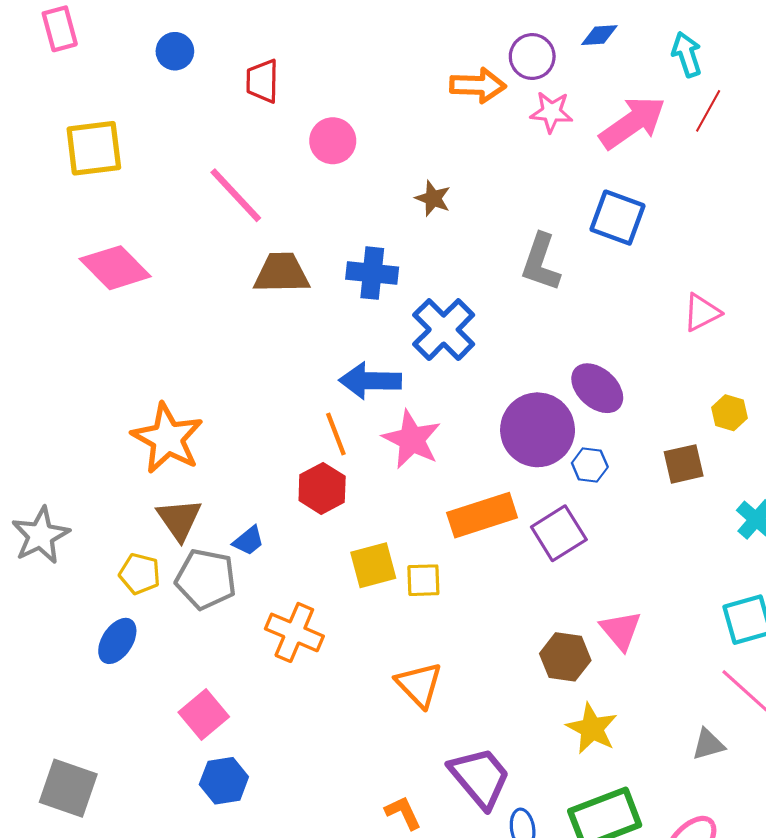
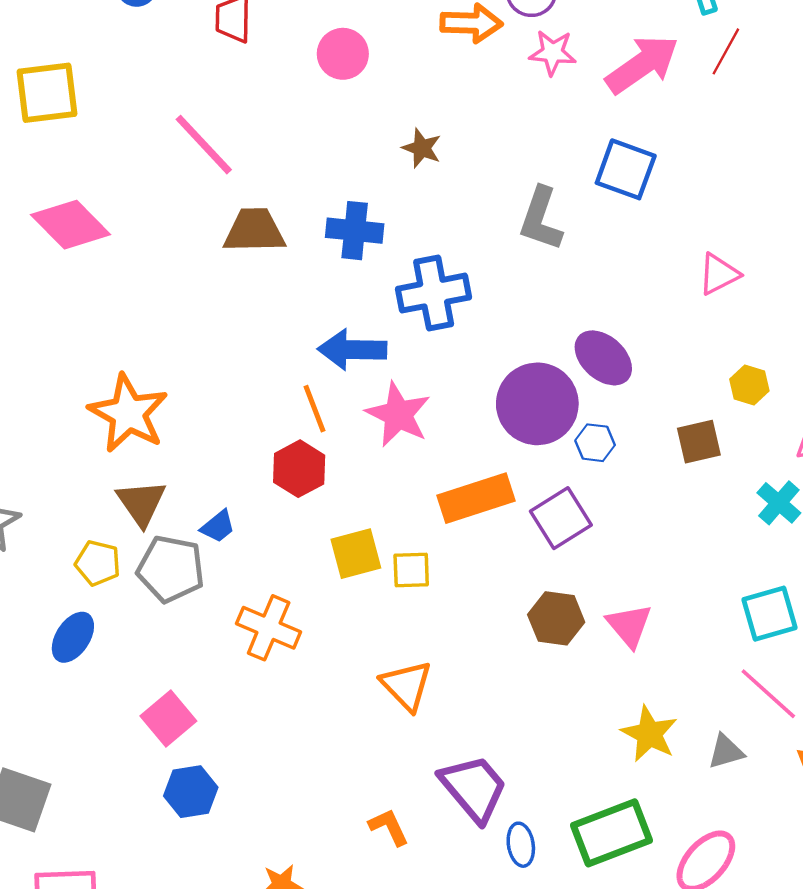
pink circle: (333, 141) -> (343, 54), moved
blue cross: (444, 330) -> (434, 293), turned 34
brown hexagon: (565, 657) -> (556, 618), moved
yellow star: (592, 728) -> (649, 734), moved

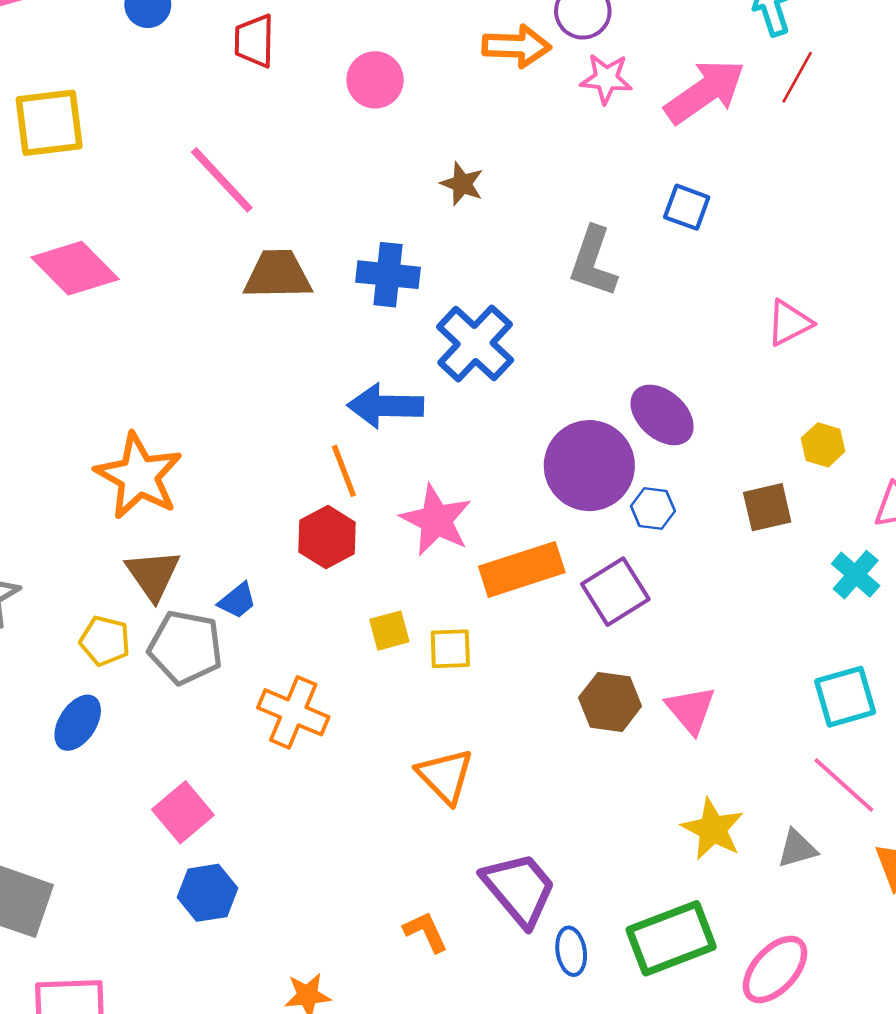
blue square: (626, 169) -> (687, 207), size x0.7
blue cross: (434, 293) -> (475, 344), turned -36
pink star: (398, 414) -> (436, 520), moved
yellow square: (356, 554) -> (389, 631), size x0.7

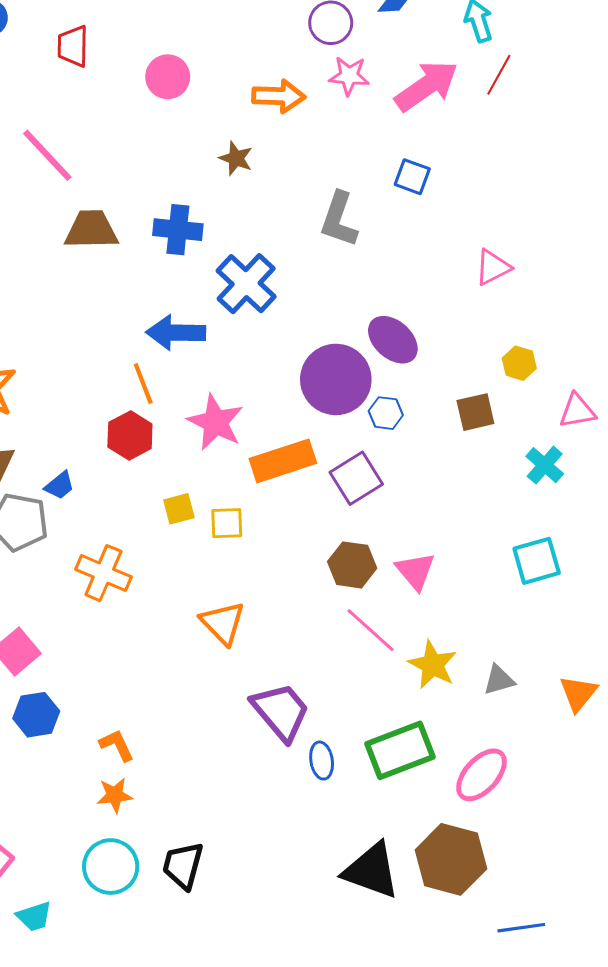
orange arrow: (517, 46) -> (279, 96), moved
pink line: (844, 785) -> (370, 630), moved
orange L-shape: (426, 932) -> (117, 745), moved

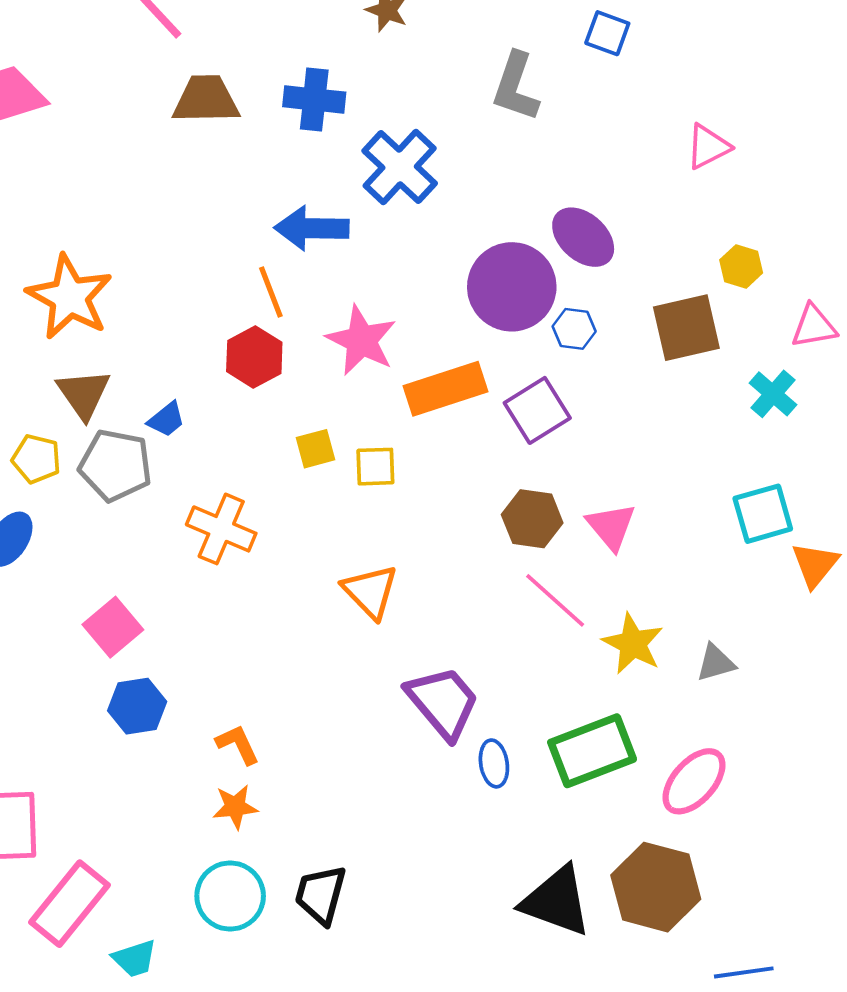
brown square: (475, 412) -> (686, 328), size x1.4
orange triangle: (578, 693) -> (815, 565), moved

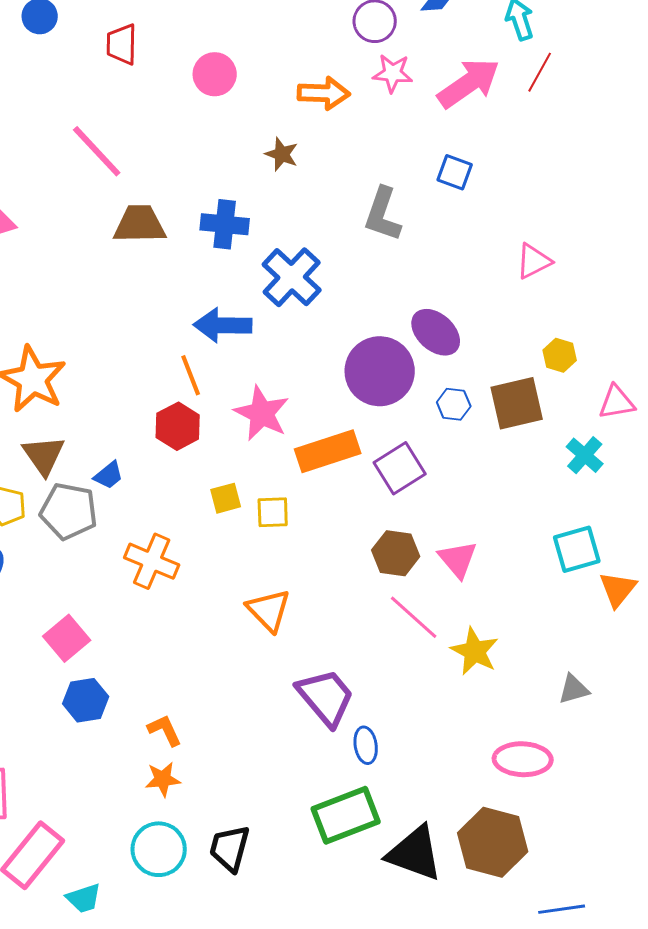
blue hexagon: (574, 329) -> (454, 404), moved
gray triangle: (716, 663) -> (574, 689), moved
green rectangle: (592, 751) -> (346, 815), moved
pink ellipse: (694, 781) -> (523, 759), turned 50

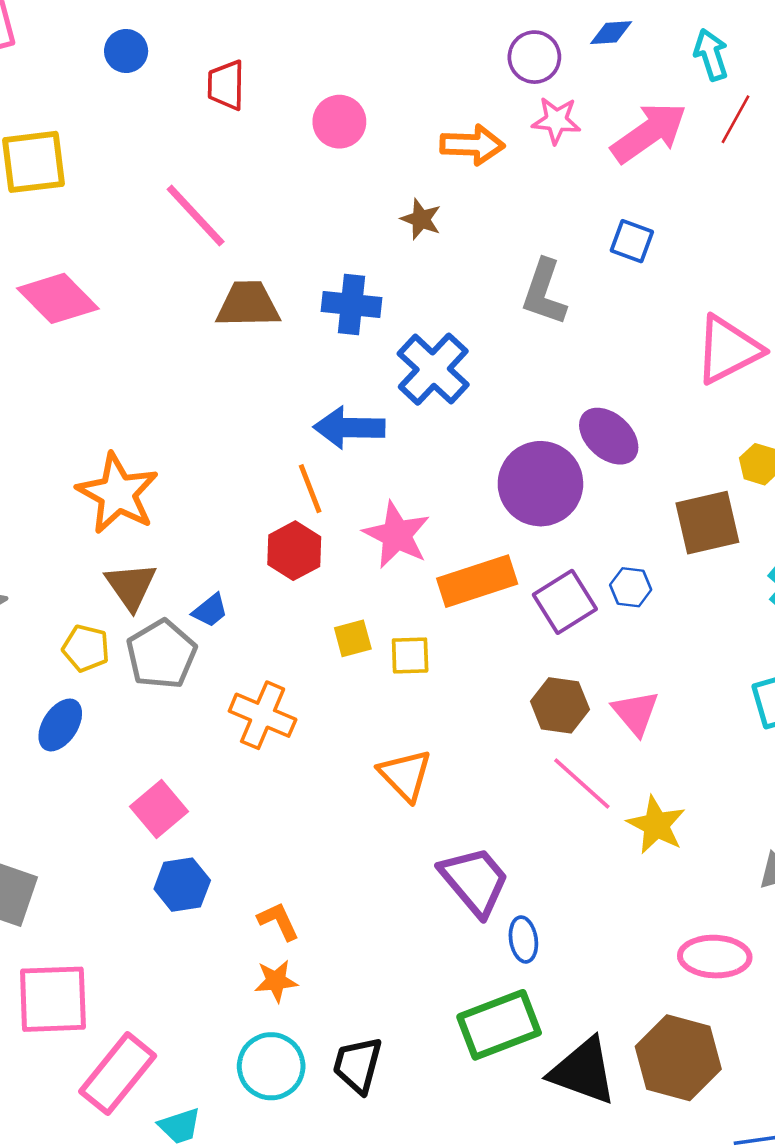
pink triangle: (534, 261) -> (728, 350), size x1.6
blue hexagon: (454, 404) -> (631, 587), moved
gray pentagon: (69, 511) -> (161, 654), turned 30

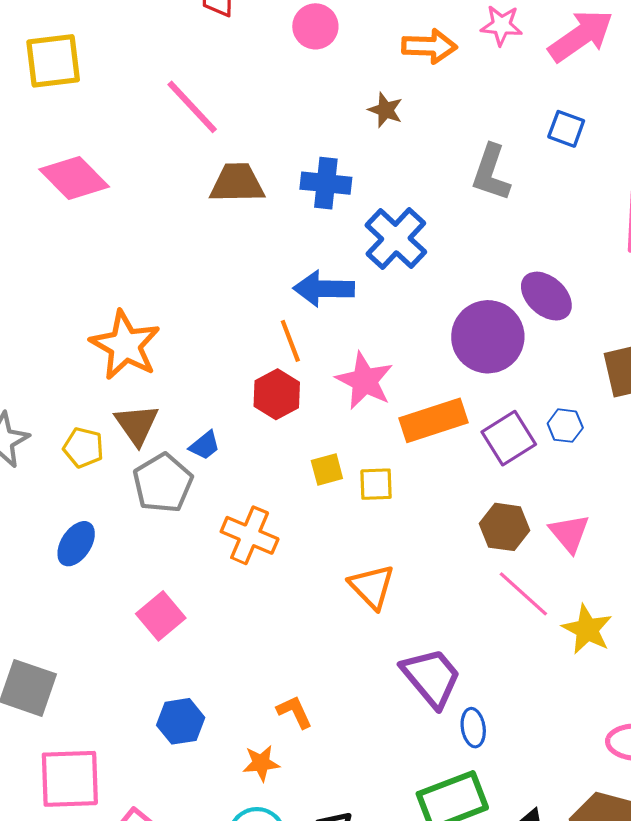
yellow pentagon: (86, 648) -> (83, 448), moved
blue hexagon: (182, 885) -> (181, 721), moved
orange L-shape: (278, 921) -> (295, 712), moved

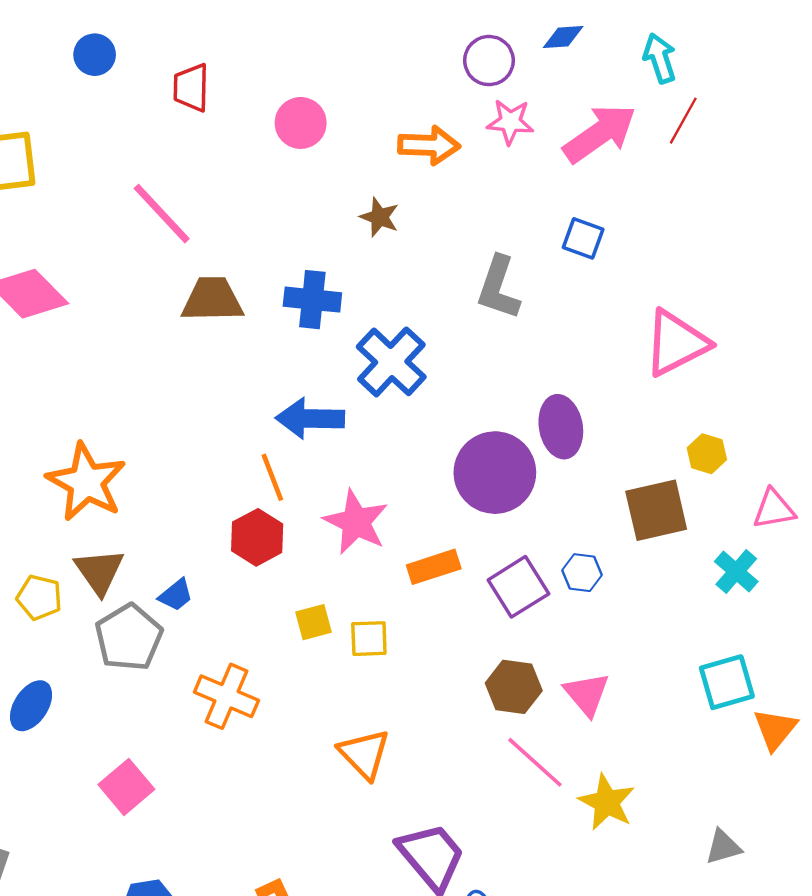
purple ellipse: (546, 296) -> (561, 427), turned 38
orange rectangle: (434, 420) -> (434, 567), size x0.7

